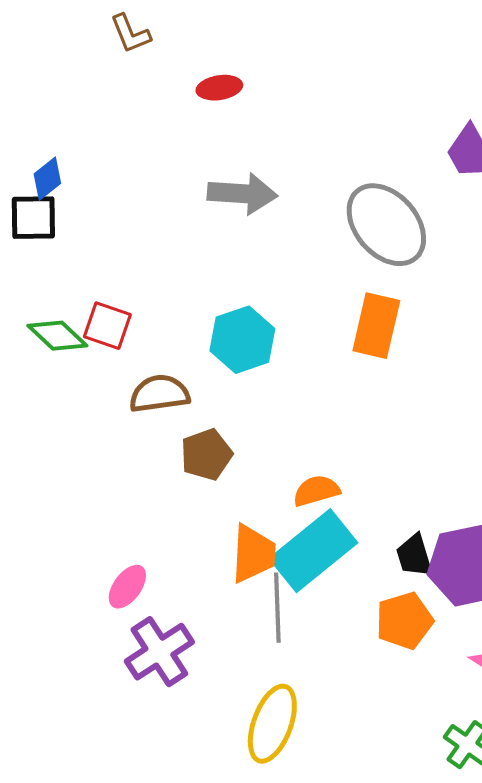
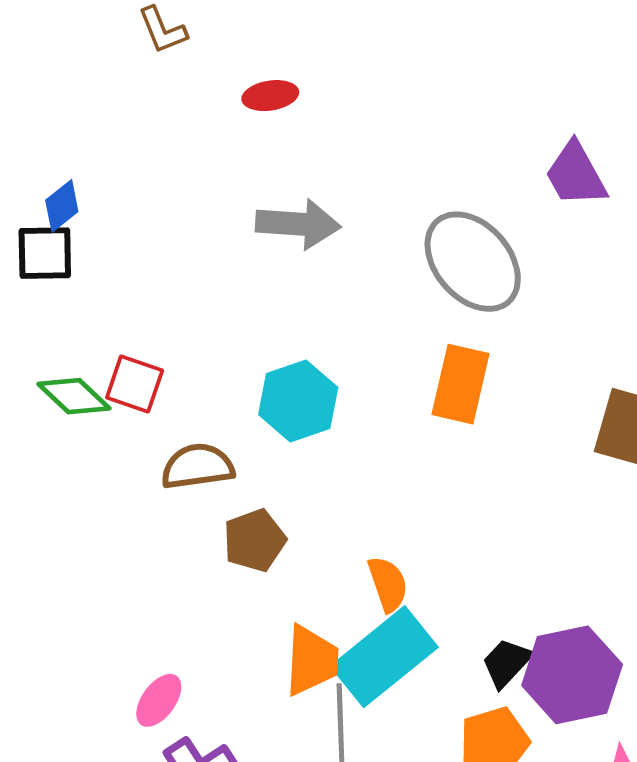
orange semicircle: (316, 491) -> (388, 584), turned 87
black trapezoid: (414, 556) -> (507, 663), turned 60

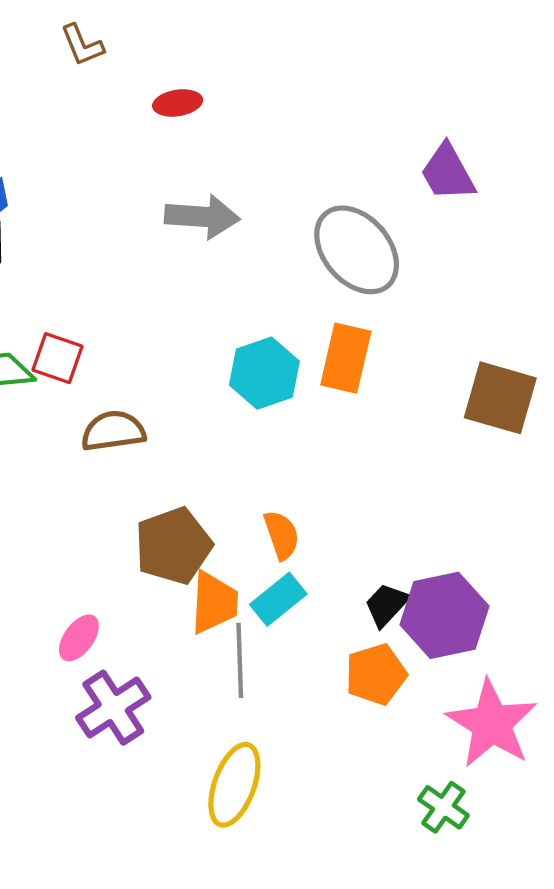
cyan hexagon: (298, 401) -> (264, 373), moved
brown pentagon: (255, 540) -> (173, 546), moved, size x1.4
cyan rectangle: (384, 657) -> (278, 599), size x0.6

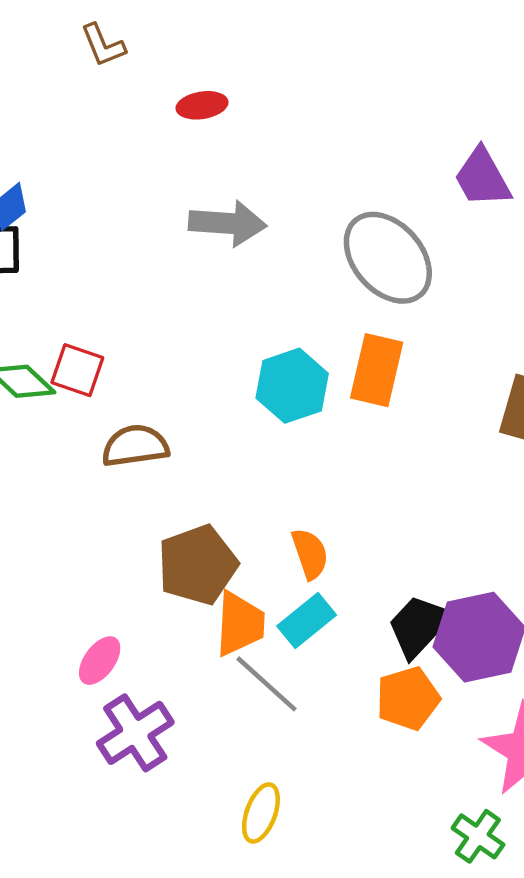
black trapezoid: (387, 605) -> (419, 626), size x1.4
gray line: (240, 660) -> (267, 684), turned -46
yellow ellipse: (234, 785) -> (261, 813), size x0.7

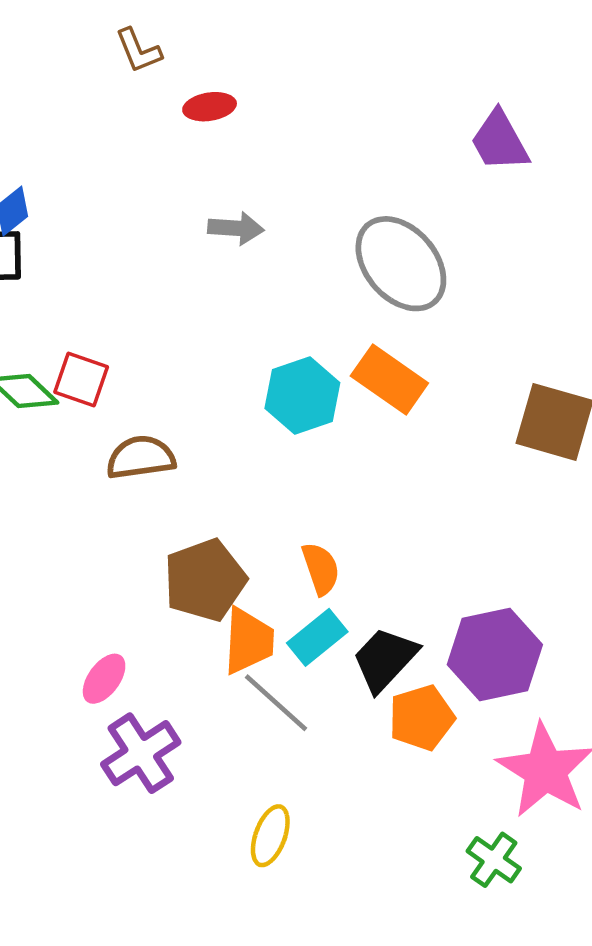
brown L-shape: (103, 45) -> (138, 51), moved
purple trapezoid: (482, 178) -> (500, 141), moved
gray arrow: (228, 223) -> (236, 228), size x0.7
orange rectangle: (377, 370) -> (389, 379), turned -68
black trapezoid: (419, 626) -> (385, 659), moved

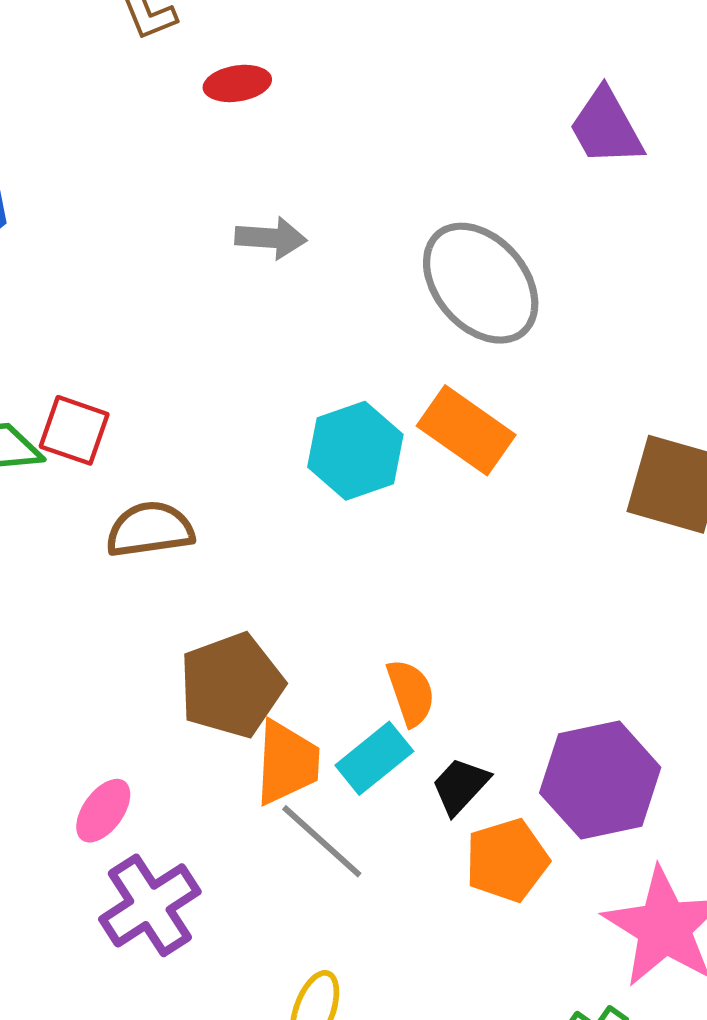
orange semicircle: (321, 569) -> (411, 693), moved
black trapezoid: (385, 659) -> (460, 786), size x0.7

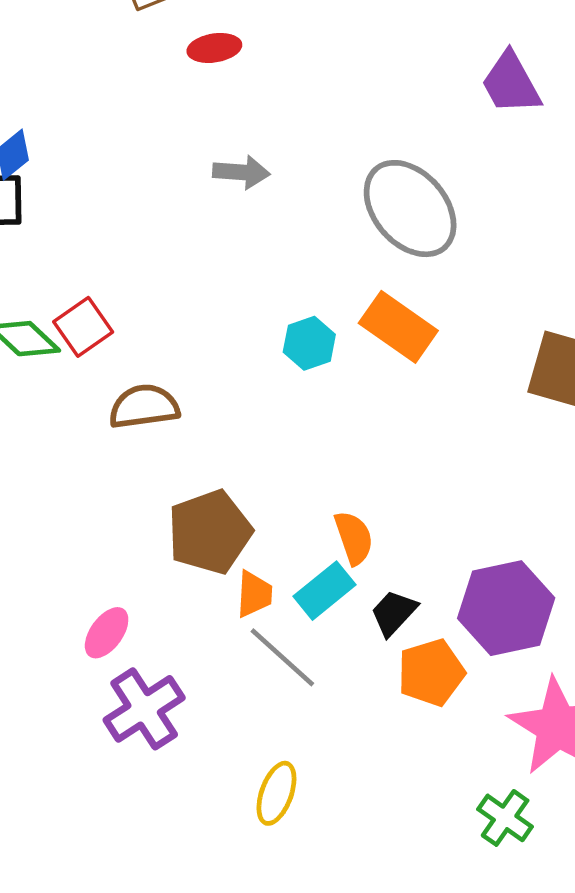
red square: (74, 430) -> (83, 327), turned 36
cyan hexagon: (355, 451) -> (309, 343), size x0.7
orange trapezoid: (287, 763) -> (254, 594), size x0.7

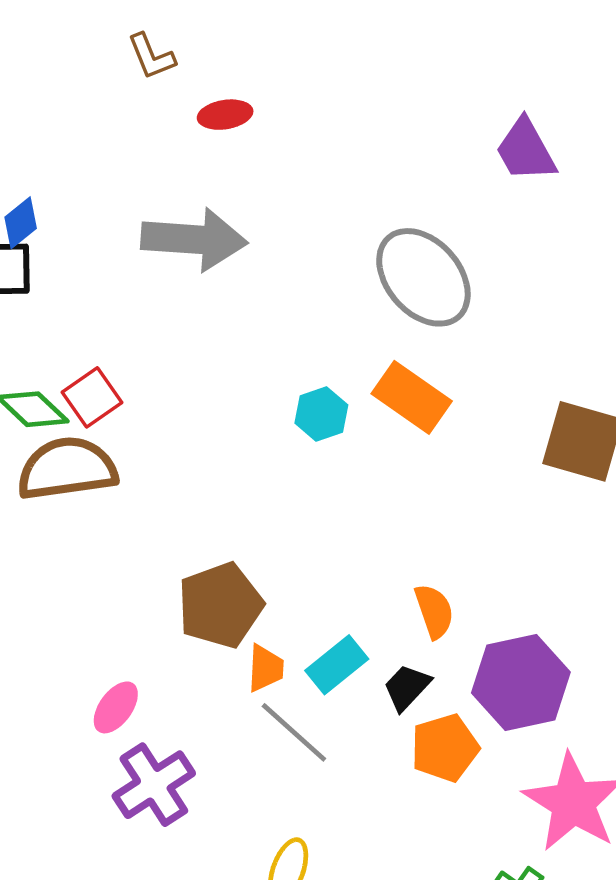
gray arrow: (241, 172) -> (194, 239), moved, size x1.8
brown semicircle: (144, 407) -> (67, 469), moved, size x1.4
orange semicircle: (354, 538) -> (434, 611), moved

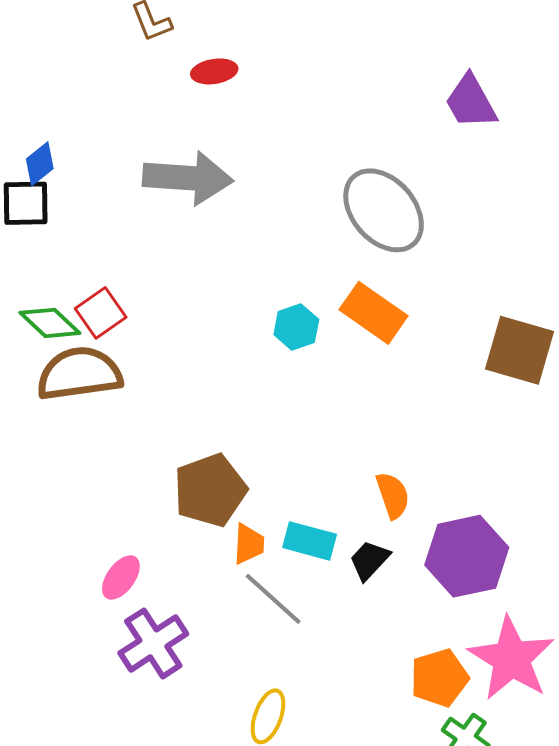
cyan rectangle: (337, 665) -> (310, 541), turned 54
orange pentagon: (445, 748) -> (439, 678), moved

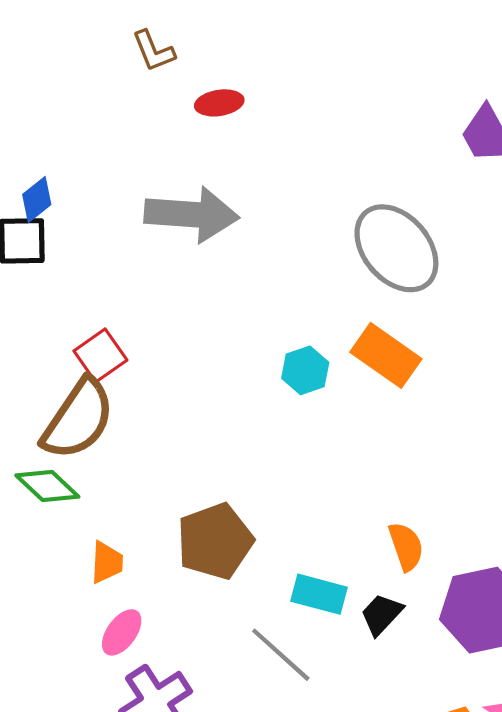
green diamond: (50, 323) -> (47, 486), moved
brown semicircle: (79, 374) -> (78, 419), turned 132
orange trapezoid: (249, 544) -> (107, 562), moved

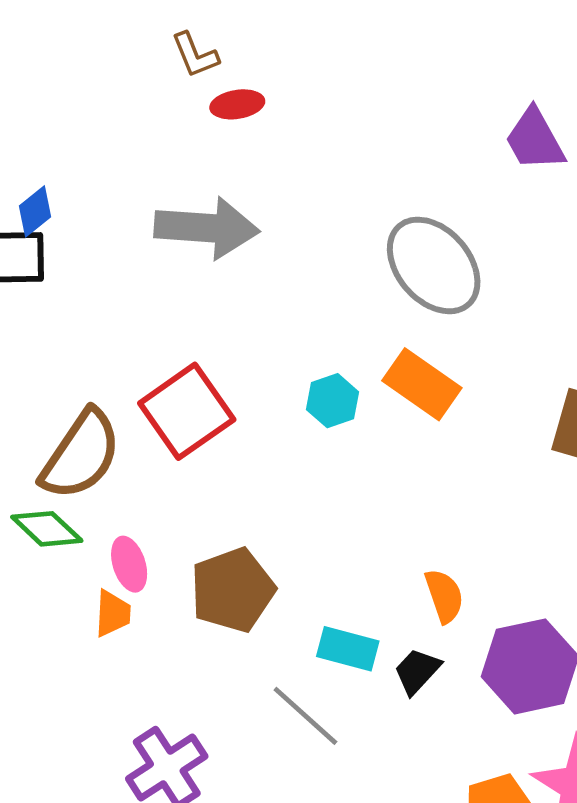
brown L-shape: (153, 51) -> (195, 55), moved
red square: (100, 355) -> (187, 411), moved, size x1.6
pink ellipse: (122, 632) -> (129, 564), moved, turned -54

